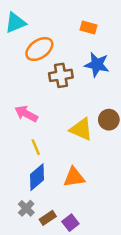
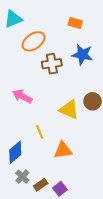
yellow line: (36, 147) -> (40, 132), moved
blue diamond: (37, 177) -> (15, 152), moved

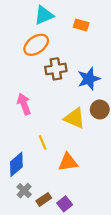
cyan triangle: (13, 19) -> (44, 15), moved
blue star: (82, 55) -> (89, 79), moved, turned -30
pink arrow: (22, 96) -> (24, 104), turned 42

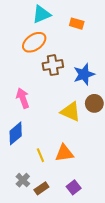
yellow line: (43, 142) -> (40, 155), moved
blue diamond: (16, 164) -> (16, 133), moved
purple square: (65, 204) -> (74, 187), moved

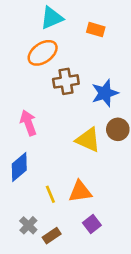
purple square: (74, 187) -> (92, 224), moved

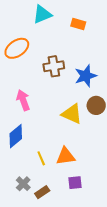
orange ellipse: (43, 53) -> (17, 48), moved
purple square: (92, 224) -> (75, 183), turned 32

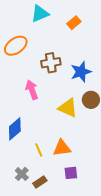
orange rectangle: (78, 24) -> (74, 23), turned -56
pink arrow: (23, 100) -> (32, 90), moved

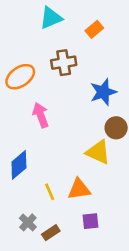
orange ellipse: (16, 46) -> (20, 77), moved
brown cross: (51, 63) -> (64, 63), moved
yellow triangle: (68, 108) -> (98, 152), moved

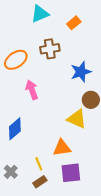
yellow line: (50, 192) -> (39, 164), moved
purple square: (91, 221) -> (71, 173), size x1.5
gray cross: (28, 222) -> (11, 172), moved

